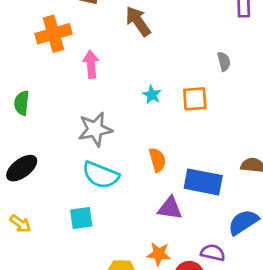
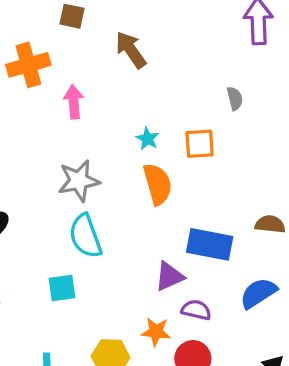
orange semicircle: (157, 160) -> (158, 184), moved, size x1.4
cyan semicircle: (101, 175) -> (85, 236), turned 48
purple triangle: (170, 208) -> (169, 276), turned -32
purple semicircle: (213, 253) -> (196, 310), moved

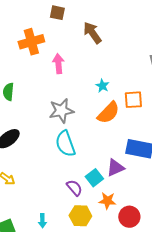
orange square: (200, 144) -> (133, 100), moved
orange semicircle: (158, 184) -> (108, 113), turned 60
cyan square: (62, 288) -> (94, 178), moved, turned -30
purple semicircle: (196, 310) -> (74, 188), moved, turned 36

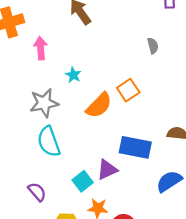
cyan star: (102, 86) -> (73, 75), moved
orange square: (133, 100) -> (128, 90), turned -30
purple semicircle: (74, 188) -> (37, 192), moved

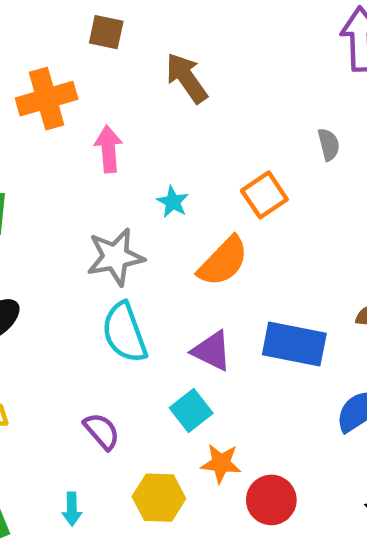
orange square: (128, 90) -> (264, 195), moved
purple triangle: (107, 170) -> (212, 351), moved, turned 50

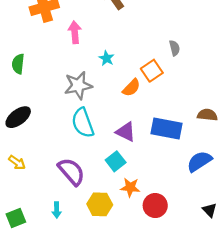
gray semicircle: (329, 144) -> (174, 48), moved
orange square: (264, 195) -> (152, 71), moved
orange semicircle: (223, 261) -> (131, 88), size x0.7
purple semicircle: (102, 431) -> (71, 172), size x1.5

